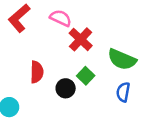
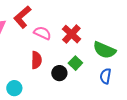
pink semicircle: (61, 18) -> (42, 33), moved

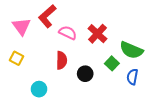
green square: (75, 63) -> (112, 63), moved

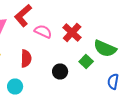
red semicircle: (62, 60) -> (26, 58), moved
blue semicircle: (132, 77) -> (113, 82), moved

